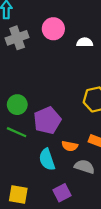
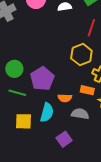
cyan semicircle: (47, 160) -> (47, 112), turned -138
yellow square: (18, 194) -> (23, 121), moved

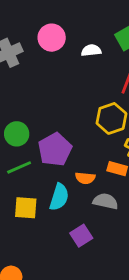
green line: (17, 93) -> (19, 167), turned -42

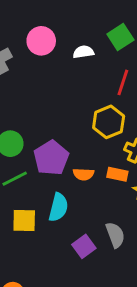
orange semicircle: (85, 178) -> (84, 174), moved
gray semicircle: (105, 201) -> (115, 235), moved, turned 60

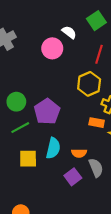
pink circle: (41, 41) -> (52, 48), moved
white semicircle: (83, 52) -> (69, 32), turned 48
orange semicircle: (84, 174) -> (79, 153), moved

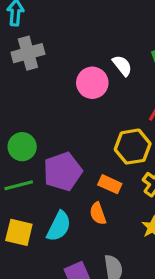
orange rectangle: (97, 123) -> (110, 184), moved
orange semicircle: (79, 153) -> (98, 214), moved, turned 56

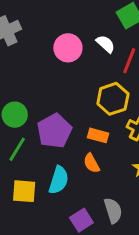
white semicircle: (122, 66) -> (106, 44), moved
green line: (19, 185) -> (17, 149), turned -35

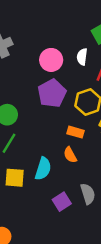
white semicircle: (106, 44) -> (82, 57), turned -126
purple pentagon: (54, 131) -> (52, 93), moved

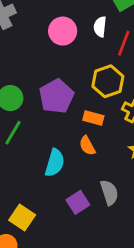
purple pentagon: (52, 93) -> (56, 96), moved
yellow square: (15, 178) -> (22, 218), moved, turned 30

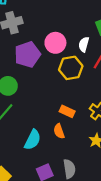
yellow hexagon: (108, 81) -> (71, 68), moved
purple pentagon: (56, 96) -> (27, 54), moved

